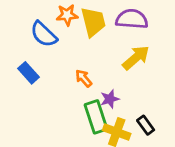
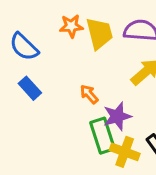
blue semicircle: (44, 34) -> (24, 47), moved
purple star: (110, 99) -> (117, 116), size x1.4

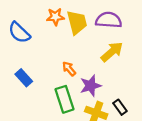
blue rectangle: (30, 88) -> (24, 78), moved
green rectangle: (102, 136) -> (64, 99), moved

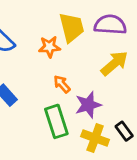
orange star: (55, 17) -> (49, 47), moved

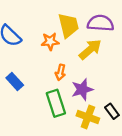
yellow arrow: (114, 63) -> (90, 49), moved
orange arrow: (62, 84) -> (60, 72), turned -126

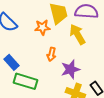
yellow arrow: (90, 49) -> (77, 34), turned -80
green rectangle: (56, 103) -> (25, 81), moved, turned -55

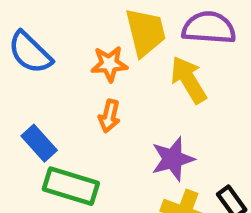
orange arrow: (51, 54) -> (109, 116), moved

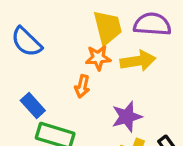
orange star: (109, 64) -> (98, 58), moved
yellow arrow: (189, 80) -> (138, 61), turned 112

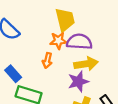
purple semicircle: (152, 24) -> (79, 42), moved
yellow arrow: (138, 61) -> (86, 64), moved

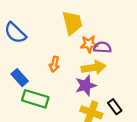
orange star: (58, 41) -> (89, 44), moved
purple semicircle: (79, 42) -> (102, 47), moved, size x0.7

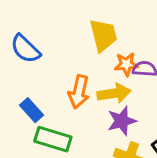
orange arrow: (54, 64) -> (79, 92), size x1.5
yellow arrow: (93, 68) -> (114, 93), moved

